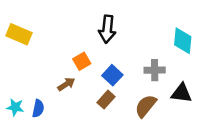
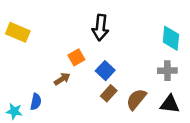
gray cross: (155, 70) -> (167, 71), moved
black triangle: (181, 93) -> (170, 104), moved
brown rectangle: (106, 100) -> (109, 93), moved
cyan star: (15, 107) -> (14, 111), moved

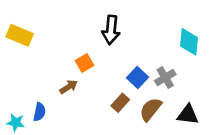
blue square: (105, 71) -> (137, 78), moved
gray cross: (167, 71) -> (165, 78), moved, turned -30

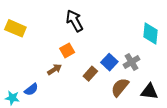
black arrow: (111, 30) -> (75, 21), moved, turned 145
brown rectangle: (120, 103) -> (90, 74), moved
blue semicircle: (40, 112) -> (31, 89), turned 40

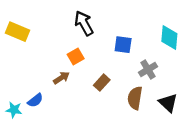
blue square: (109, 62) -> (123, 45), moved, turned -35
brown semicircle: (120, 87) -> (135, 98), turned -30
black triangle: (149, 92) -> (168, 103), turned 36

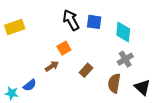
yellow rectangle: (17, 32) -> (15, 27), turned -42
cyan diamond: (169, 37) -> (123, 32), moved
blue square: (123, 45) -> (94, 22), moved

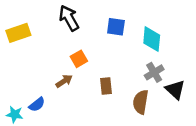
black arrow: (71, 20) -> (69, 18), moved
brown rectangle: (86, 70) -> (106, 86), turned -48
black triangle: (142, 87) -> (175, 90), moved

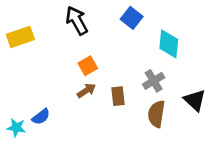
blue square: (116, 27) -> (132, 18), moved, turned 30
gray cross: (154, 72) -> (154, 81), moved
brown arrow: (64, 81) -> (86, 91), moved

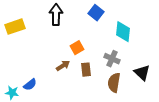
black arrow: (77, 21) -> (56, 15), turned 30
orange square: (88, 66) -> (77, 48), moved
gray cross: (154, 81) -> (112, 59), turned -35

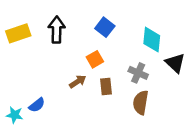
blue square: (96, 13) -> (105, 27), moved
black arrow: (56, 15) -> (57, 30), moved
black triangle: (142, 73) -> (175, 63), moved

